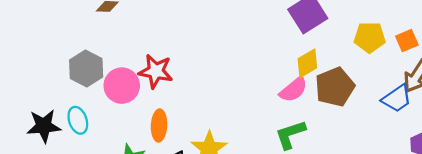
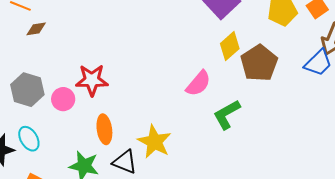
pink circle: (122, 86) -> (63, 99), size x0.7
pink semicircle: (293, 90) -> (198, 83), moved

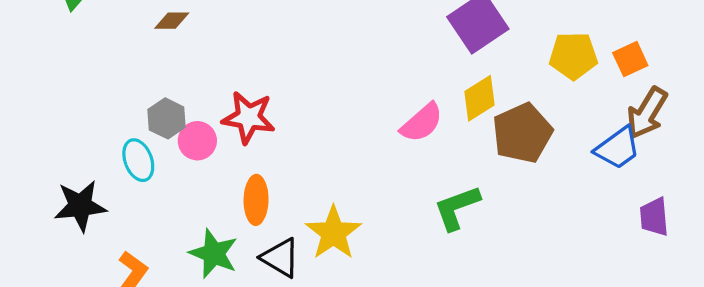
pink semicircle: (198, 83) -> (422, 123), moved
gray hexagon: (27, 90) -> (167, 118), moved, size x0.7
cyan ellipse: (29, 139) -> (138, 160), moved

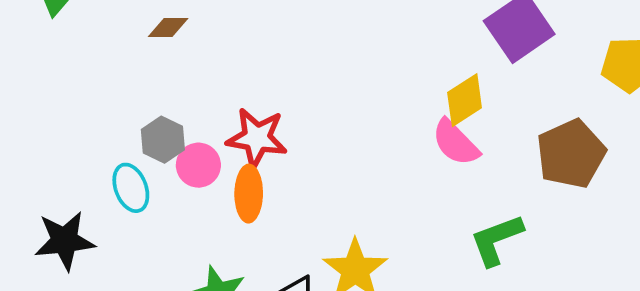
yellow diamond: (479, 98) -> (465, 100), moved
pink semicircle: (422, 123) -> (456, 143), turned 87
orange ellipse: (256, 200) -> (249, 194), moved

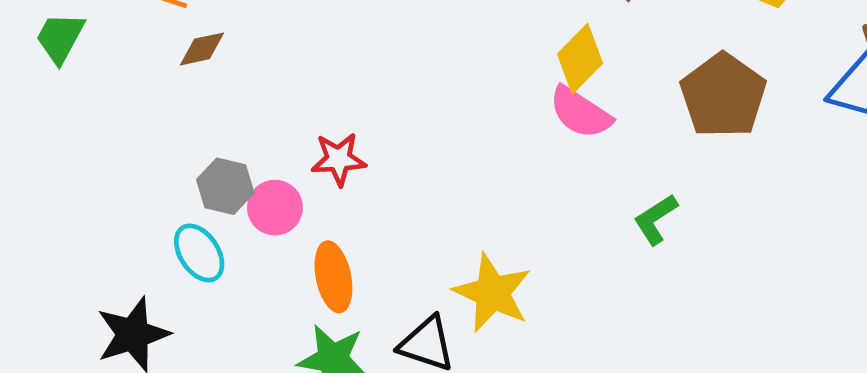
red star: (257, 138) -> (339, 159), size x0.7
orange ellipse: (249, 194) -> (333, 277), moved
green L-shape: (497, 240) -> (656, 219), size x0.7

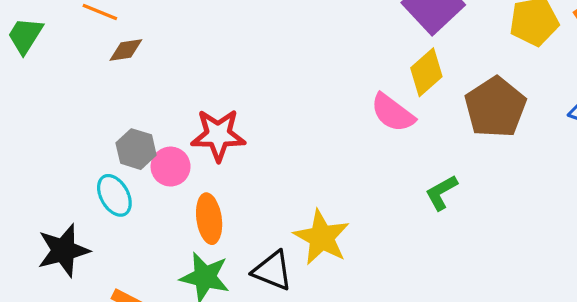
yellow diamond: (580, 59) -> (426, 72), moved
red star: (339, 159) -> (218, 135), size x1.4

